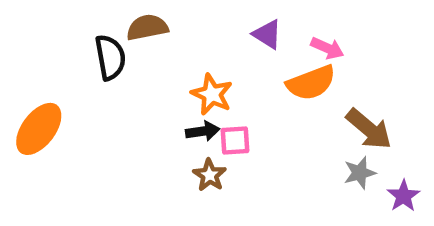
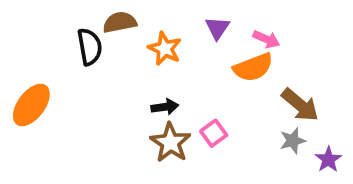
purple triangle: (267, 34) -> (217, 28), turned 32
orange star: (212, 94) -> (165, 49), moved
pink square: (235, 140) -> (214, 133), moved, turned -32
brown star: (210, 175) -> (170, 143), size x1.5

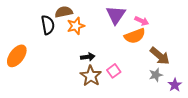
purple triangle: (217, 28) -> (116, 15), size x1.5
orange star: (165, 49) -> (76, 26), moved, turned 30

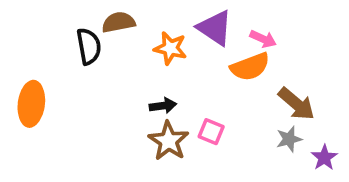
purple triangle: (116, 15) -> (215, 28), turned -30
orange star: (76, 26) -> (170, 48), moved, turned 30
orange ellipse: (17, 56) -> (31, 104), turned -30
pink square: (114, 71) -> (211, 132), turned -32

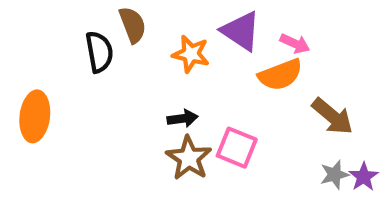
brown semicircle: (118, 22) -> (133, 25), turned 80
pink square: (211, 132) -> (237, 148), size x1.4
gray star: (289, 139) -> (334, 175), moved

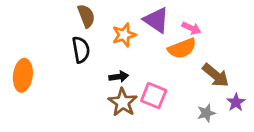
black semicircle: (99, 52) -> (81, 50), moved
orange star: (191, 54) -> (124, 35), turned -30
gray star: (334, 175) -> (206, 113), moved
purple star: (364, 177) -> (236, 102), moved

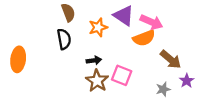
pink arrow: (191, 28) -> (151, 22), size x1.5

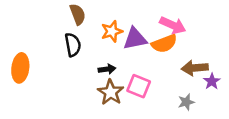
purple triangle: (124, 16) -> (135, 39), moved, turned -45
brown arrow: (171, 59) -> (195, 68), turned 135
purple star: (187, 81) -> (212, 81), moved

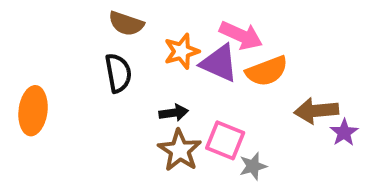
brown semicircle: (78, 14) -> (126, 24), turned 130
pink arrow: (173, 25) -> (241, 35), moved
purple triangle: (135, 39) -> (219, 63), turned 35
gray star: (186, 102) -> (253, 166), moved

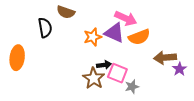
orange star: (182, 51) -> (93, 37), moved
black semicircle: (118, 73) -> (45, 28), moved
black arrow: (174, 113) -> (104, 65), moved

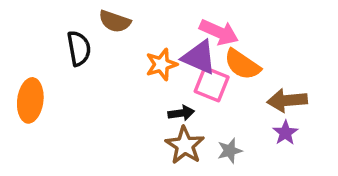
orange semicircle: (139, 37) -> (242, 64), turned 55
purple star: (180, 69) -> (285, 133), moved
pink square: (117, 73) -> (212, 84), moved
brown star: (94, 78) -> (185, 145), moved

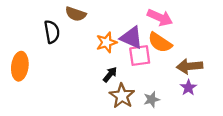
pink arrow: (219, 32) -> (160, 18), moved
pink square: (212, 84) -> (140, 56), turned -30
black arrow: (181, 113) -> (110, 75), moved, turned -42

